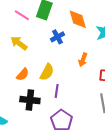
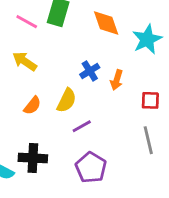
blue cross: (57, 37) -> (90, 71), moved
purple line: (57, 91) -> (82, 126), turned 56
black cross: (30, 100) -> (33, 158), moved

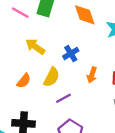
yellow arrow: (25, 61) -> (35, 47), moved
orange arrow: (117, 80) -> (92, 75), moved

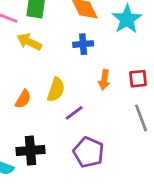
yellow arrow: (35, 47) -> (29, 42), moved
blue cross: (71, 54) -> (83, 44), moved, turned 35

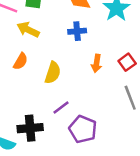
red square: (138, 79) -> (127, 62), turned -30
orange semicircle: (23, 99) -> (21, 61), moved
purple line: (74, 113) -> (61, 108), moved

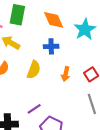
yellow semicircle: (53, 73) -> (34, 70), moved

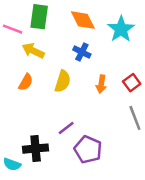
blue cross: (51, 46) -> (82, 52), turned 32

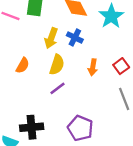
yellow arrow: (33, 51) -> (51, 38), moved, turned -96
purple line: (66, 128) -> (58, 88), moved

